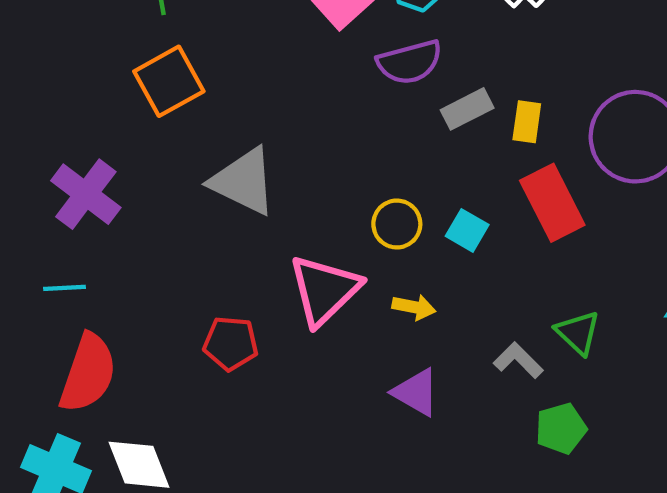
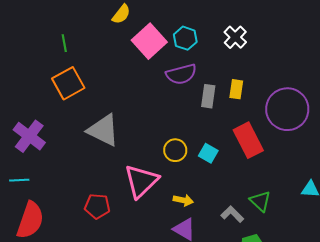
gray rectangle: (467, 109) -> (208, 96), turned -55
yellow rectangle: (527, 122) -> (236, 89), moved
yellow arrow: (414, 307) -> (183, 200), moved

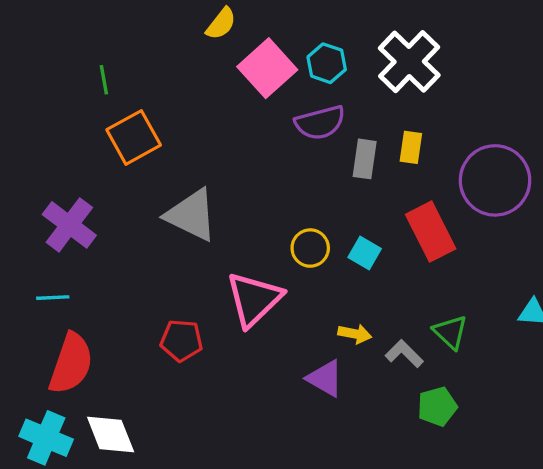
white cross: (235, 37) -> (409, 62), size x1.6
green line: (64, 43) -> (104, 80), moved
yellow arrow: (183, 200) -> (355, 334), moved

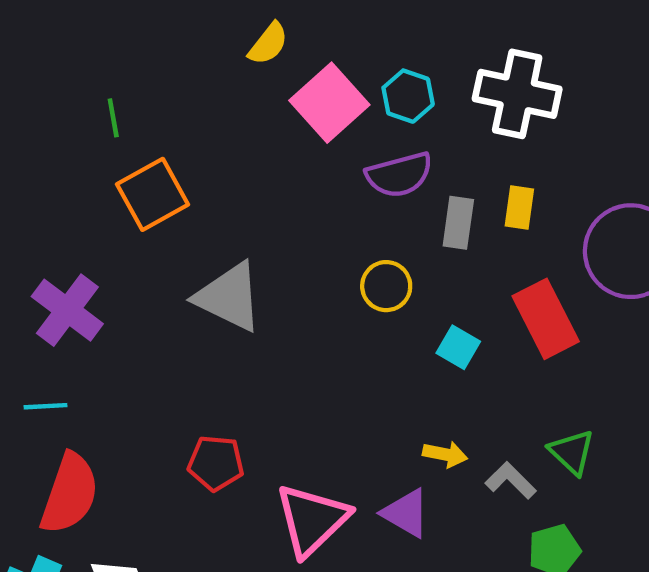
white cross: (409, 62) -> (517, 94), turned -32
yellow circle: (310, 248) -> (386, 286), moved
pink triangle: (254, 299) -> (312, 520), moved

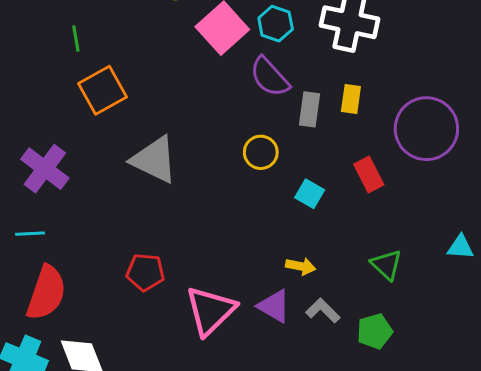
purple semicircle: (399, 175) -> (270, 77), turned 63
red rectangle: (546, 319) -> (369, 175), size x0.7
gray L-shape: (511, 480) -> (323, 311), moved

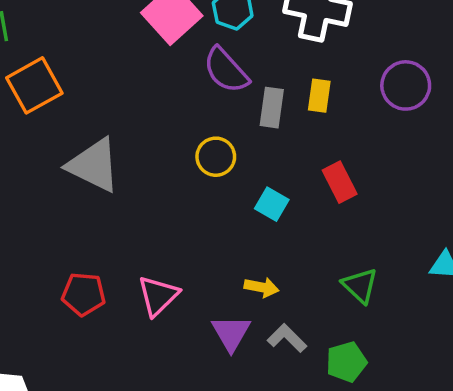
purple circle: (426, 129) -> (406, 85), moved, size x0.7
purple triangle: (274, 306) -> (231, 333), turned 30
pink triangle: (210, 311) -> (158, 296), moved, size x0.7

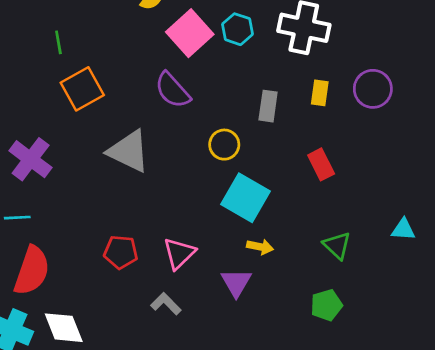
purple semicircle: (226, 70) -> (172, 90), moved
yellow rectangle: (319, 96) -> (320, 93), moved
cyan square: (272, 204) -> (245, 198), moved, size x1.8
gray L-shape: (287, 338) -> (166, 304), moved

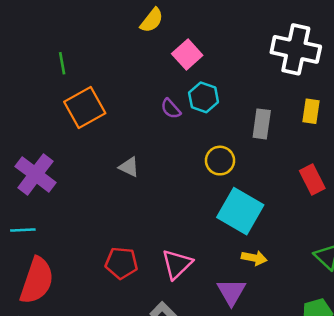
cyan hexagon: (238, 29) -> (204, 97), moved
pink square: (190, 33) -> (187, 54), size x0.7
purple semicircle: (172, 90) -> (171, 109), size x0.6
gray triangle: (129, 151) -> (129, 167), size x0.5

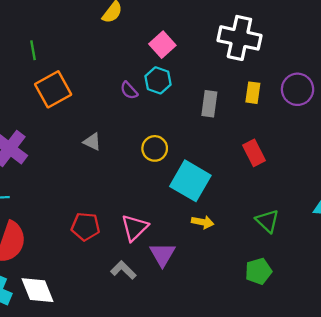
pink square: (187, 54) -> (162, 45), moved
yellow circle: (220, 161) -> (155, 148), moved
purple triangle: (231, 292) -> (162, 254), moved

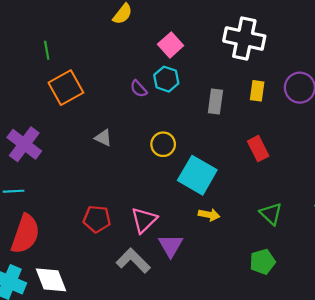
gray L-shape: (123, 270) -> (133, 261), size x1.4

